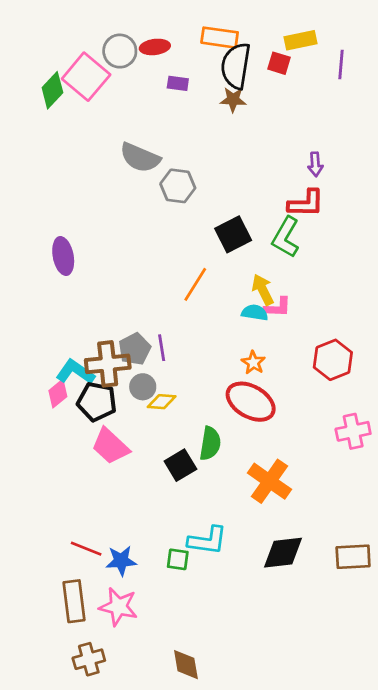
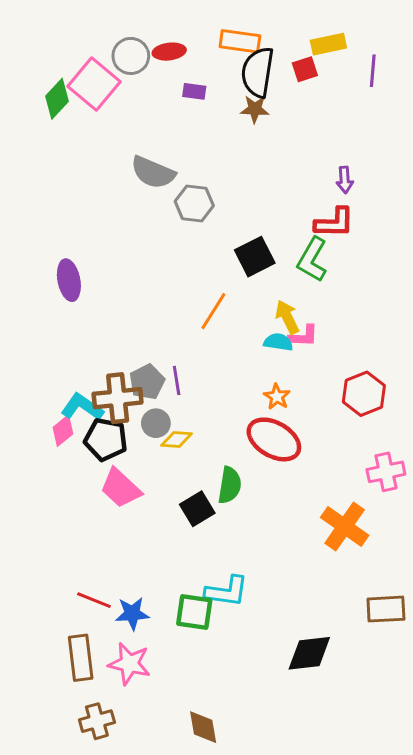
red square: (279, 63) -> (305, 69), turned -35
orange cross: (269, 481) -> (345, 526), moved
black diamond: (283, 553) -> (309, 653), moved
green square: (178, 559) -> (194, 612), size x1.5

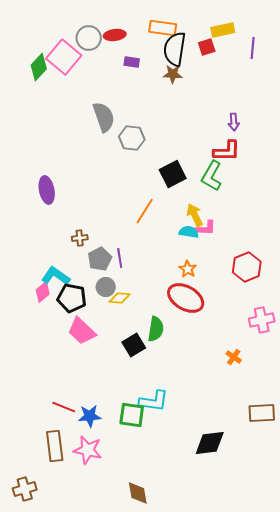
gray semicircle: (153, 172) -> (104, 117), turned -132
brown cross: (118, 398) -> (80, 238), moved, size x0.5
orange cross: (345, 526) -> (234, 357), size x0.5
brown cross: (97, 721) -> (25, 489), moved

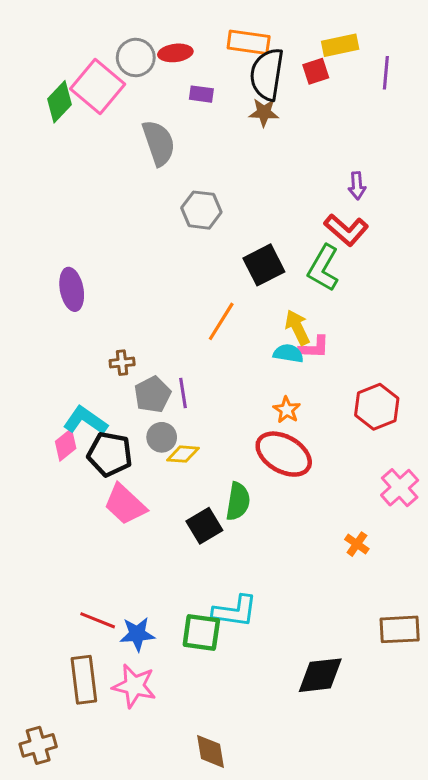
gray semicircle: (104, 117) -> (159, 143), moved
red L-shape: (227, 151) -> (346, 230), turned 40
pink cross: (262, 320) -> (400, 488), turned -30

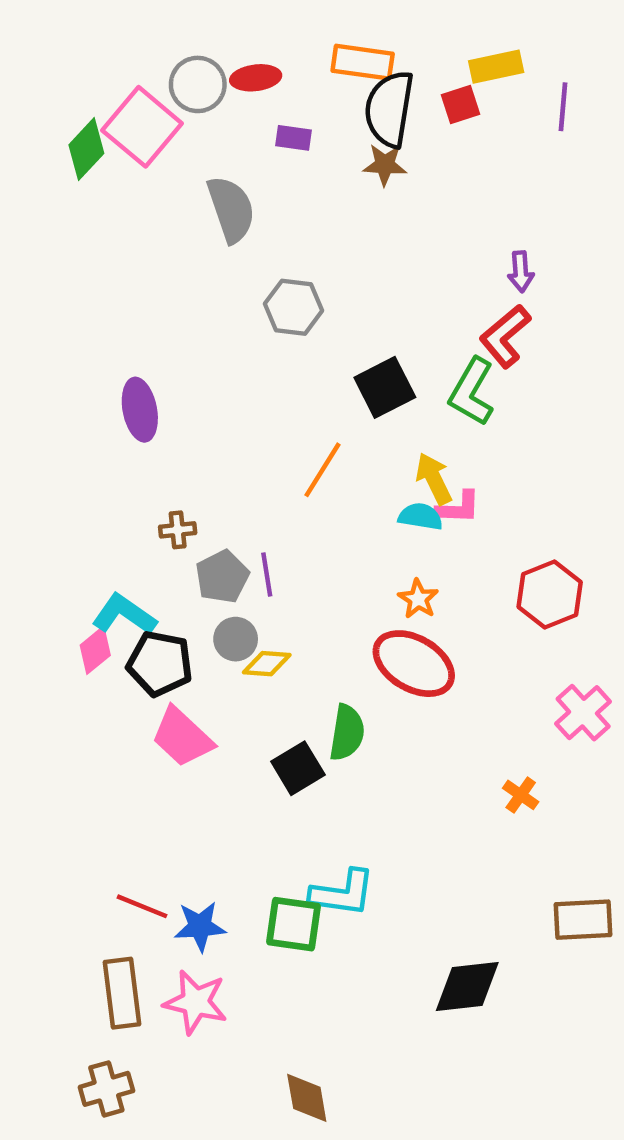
red L-shape: (346, 230) -> (505, 336), turned 99
purple ellipse: (72, 289) -> (140, 410), moved
brown cross: (38, 745) -> (106, 1089), moved

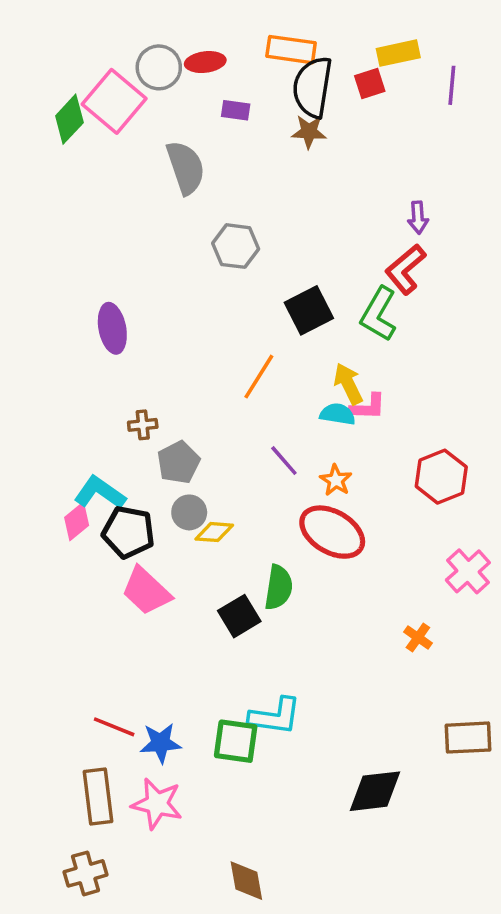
purple line: (267, 574) -> (284, 461), moved, turned -32

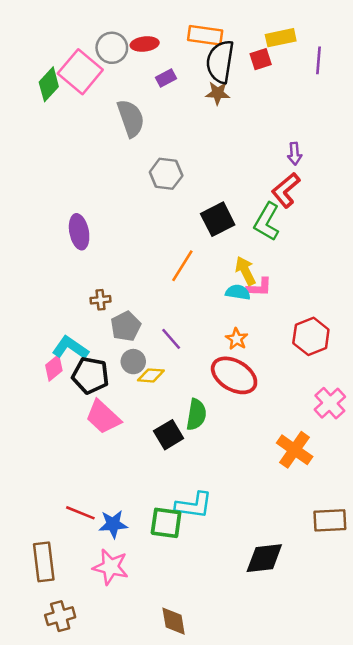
purple rectangle: (236, 110) -> (166, 78), turned -36
purple line: (284, 461) -> (171, 339), moved
orange cross: (418, 638) -> (295, 450), size x1.8
brown rectangle: (98, 797) -> (44, 562), moved

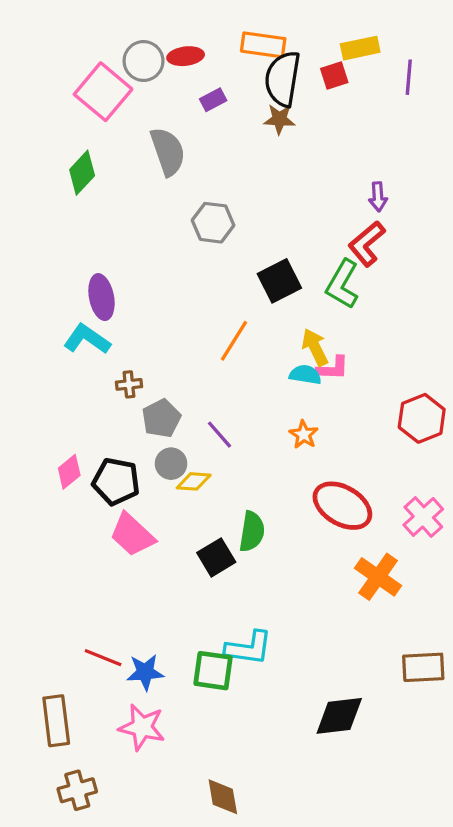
green diamond: (49, 84) -> (82, 173), moved
red hexagon: (311, 336) -> (422, 418), moved
cyan L-shape: (70, 348) -> (87, 339), moved
red ellipse: (234, 375) -> (342, 506), moved

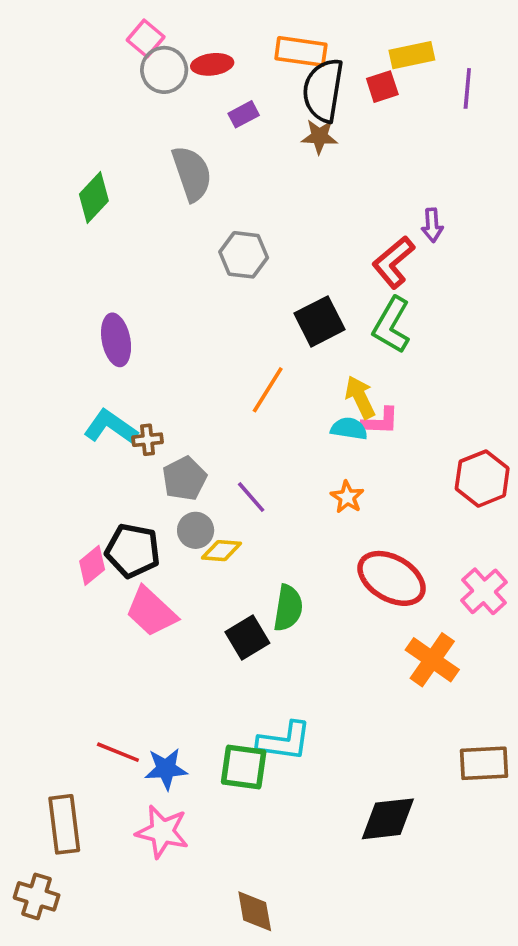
pink square: (103, 92) -> (146, 38), moved, size x0.6
red L-shape: (367, 244) -> (393, 262), moved
cyan L-shape: (87, 339) -> (111, 427), moved
pink diamond: (69, 472) -> (92, 565), moved
brown cross: (77, 790) -> (37, 896), moved, turned 33

